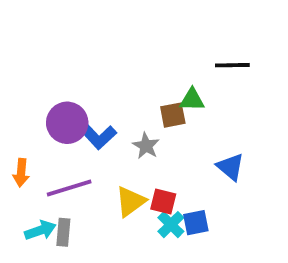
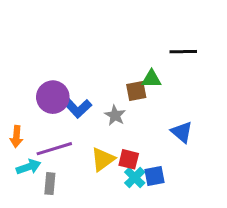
cyan arrow: (40, 230) -> (29, 167), moved

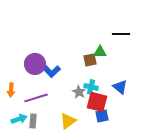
gray star: (115, 115) -> (79, 92), moved
yellow triangle: (103, 159) -> (68, 121), moved
red square: (129, 159) -> (97, 102), moved, size x1.5
cyan arrow: (29, 167) -> (19, 119), moved
cyan cross: (135, 178) -> (91, 87), moved, turned -32

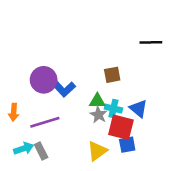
green triangle: (100, 52) -> (97, 101), moved
blue triangle: (120, 87) -> (138, 109), moved
gray rectangle: (33, 121) -> (41, 151), turned -32
yellow triangle: (68, 121) -> (97, 151), moved

